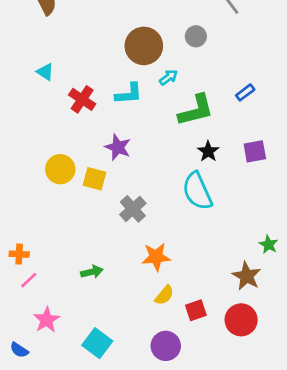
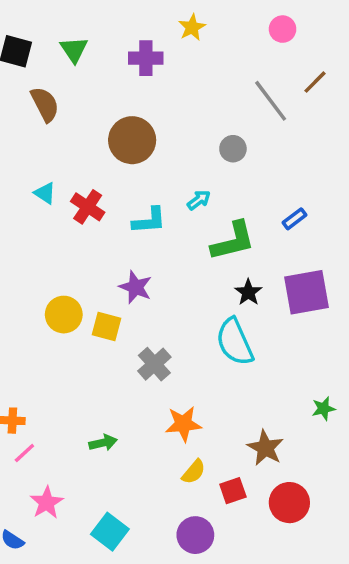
brown circle: (144, 46) -> (132, 140), moved
red cross: (82, 99) -> (88, 207), moved
purple square: (255, 151) -> (306, 292), size x1.6
green star: (268, 245) -> (324, 409), turned 30
brown star: (247, 276) -> (265, 448), moved

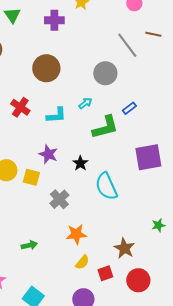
brown line: (315, 82) -> (153, 34), turned 56
gray circle: (233, 149) -> (105, 73), size x1.5
blue rectangle: (294, 219) -> (129, 108), moved
black star: (248, 292) -> (80, 163), moved

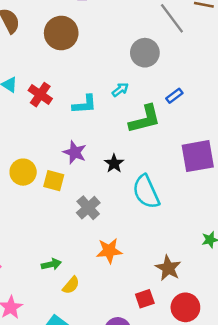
brown circle: (46, 68) -> (61, 33), moved
yellow semicircle: (82, 262) -> (71, 285), moved

